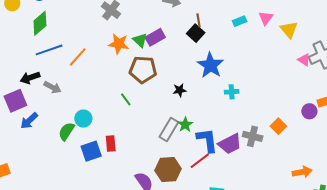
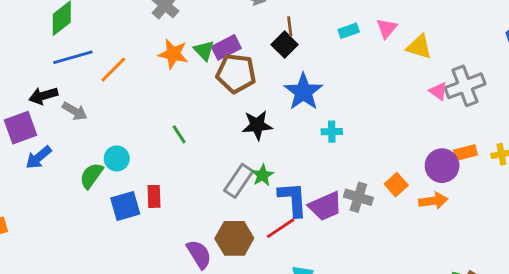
yellow triangle: (289, 30) -> (419, 47), turned -36
brown pentagon: (143, 70) -> (236, 73), moved
black star: (180, 90) -> (257, 125), size x1.5
purple circle: (309, 111) -> (442, 166), size x1.5
orange arrow: (302, 172) -> (433, 201), moved

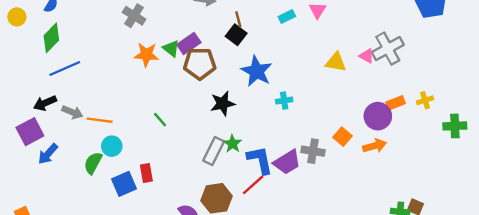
yellow triangle: (419, 47) -> (336, 62), moved
orange line: (113, 70) -> (100, 120), moved, turned 60

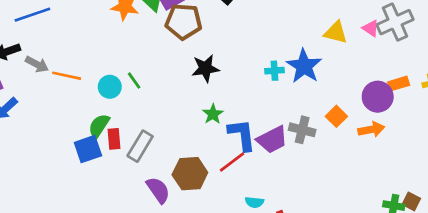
blue star: (257, 71) -> (304, 66), moved
cyan circle: (112, 146) -> (110, 87), moved
gray rectangle: (214, 151) -> (140, 146), moved
green semicircle: (93, 163) -> (99, 126), moved

